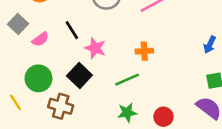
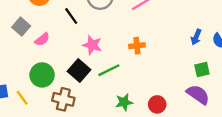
black line: (72, 30) -> (71, 16), moved
green line: (127, 80) -> (109, 70), moved

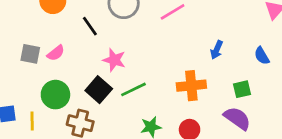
gray square: (21, 27) -> (30, 54), moved, turned -30
blue arrow: (196, 37) -> (217, 50), moved
orange cross: (137, 46) -> (191, 86), moved, size x1.5
yellow line: (22, 98) -> (32, 121), turned 35

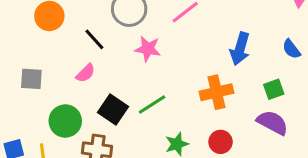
blue arrow: (217, 50) -> (240, 49), size x1.5
pink semicircle: (56, 53) -> (86, 73), moved
pink star: (114, 60) -> (148, 49), moved

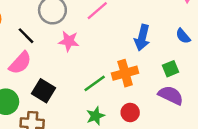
pink semicircle: (86, 73) -> (20, 63), size x1.5
green line: (152, 105) -> (95, 83), moved

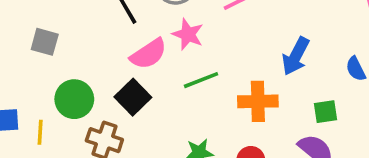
pink semicircle: (20, 63) -> (148, 54), moved
green line: (95, 83) -> (201, 80), moved

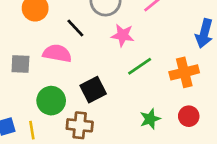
pink semicircle: (148, 54) -> (57, 53), moved, turned -124
black square: (133, 97) -> (93, 90), turned 30

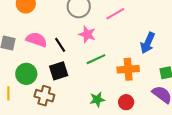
black line: (75, 28) -> (60, 45), moved

